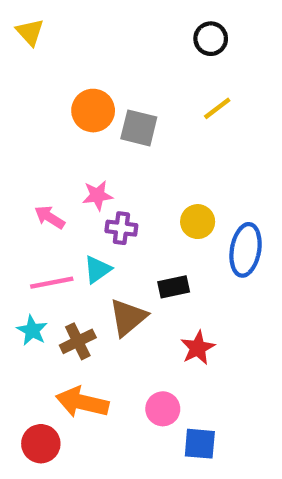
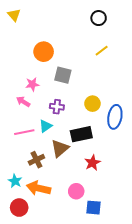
gray square: (139, 128) -> (63, 75), moved
pink star: (97, 195) -> (32, 84), moved
black rectangle: (174, 287) -> (81, 134), size x1.5
cyan star: (32, 330) -> (15, 181), moved

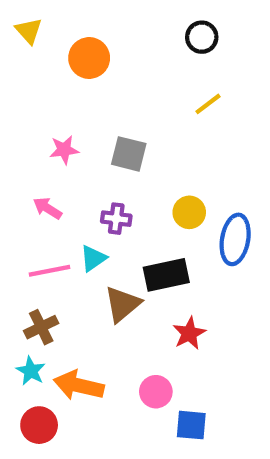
orange circle: (44, 52) -> (89, 58), moved
pink star: (32, 84) -> (64, 150), moved
brown cross: (36, 160) -> (41, 327), moved

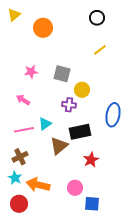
yellow triangle: (29, 31) -> (14, 15), turned 32
yellow circle: (189, 212) -> (82, 90), moved
purple cross: (116, 219) -> (69, 105), moved

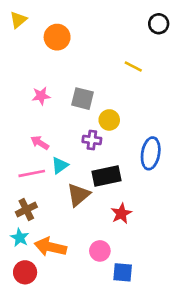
black circle: (97, 18) -> (159, 24), moved
yellow line: (100, 50) -> (133, 67), turned 64
pink arrow: (23, 100) -> (40, 143), moved

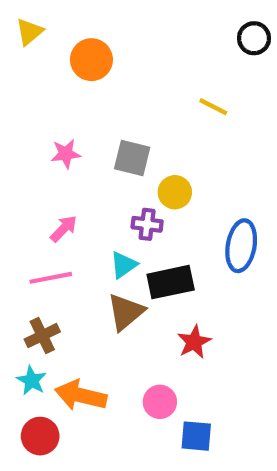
pink arrow: (40, 143) -> (64, 229), turned 102
cyan triangle: (60, 165) -> (124, 265), moved

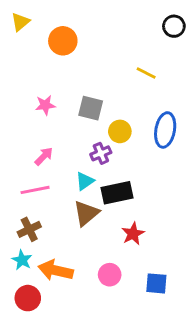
purple cross: (147, 224) -> (101, 153), turned -30
blue ellipse: (241, 246) -> (165, 130), moved
blue square: (196, 436) -> (156, 283), moved

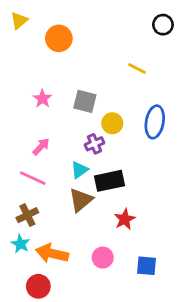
pink star: (45, 105) -> (42, 99), turned -30
pink line: (35, 190) -> (33, 178), turned 36
red circle: (28, 298) -> (38, 286), moved

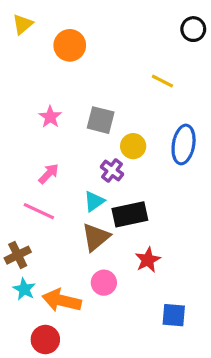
purple cross: (94, 144) -> (112, 170), turned -30
brown cross: (27, 215) -> (18, 255), moved
pink circle: (103, 258) -> (104, 283), moved

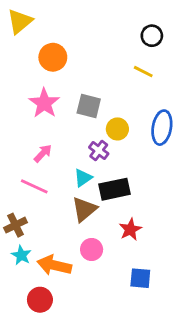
yellow triangle: (23, 24) -> (20, 21), size x1.4
black circle: (193, 29) -> (152, 36), moved
orange circle: (70, 45) -> (53, 57), moved
pink star: (50, 117) -> (44, 103), size x1.5
blue square: (174, 315) -> (140, 278), moved

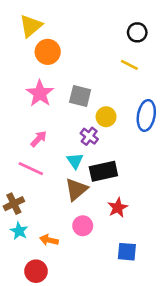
yellow triangle: (20, 21) -> (31, 26), moved
cyan triangle: (83, 178) -> (75, 161), turned -30
orange arrow: (54, 265) -> (49, 240), size x0.6

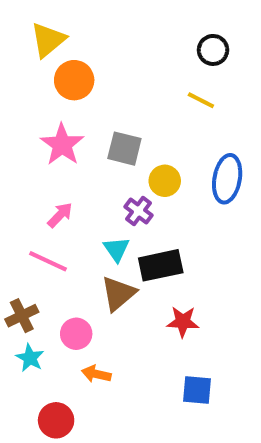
red star: (118, 208) -> (183, 322), turned 30
pink circle: (83, 226) -> (76, 334), moved
orange arrow: (49, 240) -> (96, 374), moved

